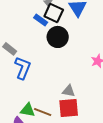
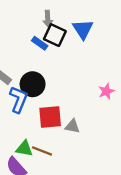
black circle: (58, 37) -> (33, 84), moved
red square: (69, 108) -> (50, 117), moved

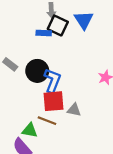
blue rectangle: (40, 43) -> (44, 33), turned -32
blue L-shape: (19, 99) -> (52, 81), moved
brown line: (42, 151) -> (47, 121), moved

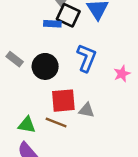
blue L-shape: (52, 81) -> (87, 58), moved
green triangle: (30, 130) -> (27, 125), moved

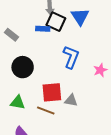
gray rectangle: (15, 59) -> (11, 35), moved
black circle: (45, 66) -> (23, 67), moved
green triangle: (27, 125) -> (18, 102), moved

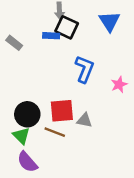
blue triangle: (80, 17) -> (110, 21), moved
black circle: (23, 67) -> (27, 114), moved
green triangle: (18, 102) -> (21, 136), moved, turned 35

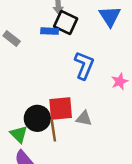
black circle: (27, 114) -> (37, 118), moved
brown line: (55, 132) -> (53, 131), turned 60

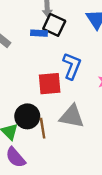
red square: (61, 108) -> (50, 84), moved
gray triangle: (84, 118) -> (72, 116), size x1.6

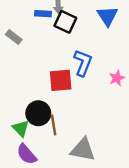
blue rectangle: (39, 33) -> (43, 14), moved
gray triangle: (72, 116) -> (83, 150), moved

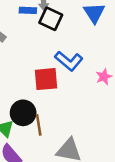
blue L-shape: (83, 63) -> (69, 61), turned 108

